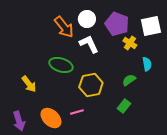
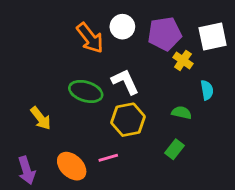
purple pentagon: (117, 24) -> (165, 34), turned -30
white L-shape: (89, 44) -> (125, 82), moved
green semicircle: (129, 80) -> (182, 113), turned 48

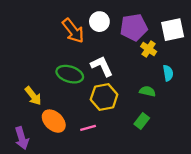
orange ellipse: (72, 166) -> (54, 121), moved

